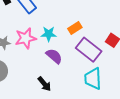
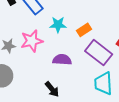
cyan star: (49, 34) -> (58, 25), moved
purple semicircle: (54, 56) -> (62, 60), turned -36

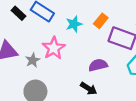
purple semicircle: (62, 60) -> (98, 65), moved

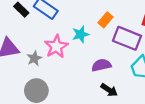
cyan star: (74, 24) -> (81, 34), moved
black arrow: (89, 88) -> (109, 90), moved

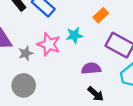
orange rectangle: (106, 20) -> (101, 15), moved
pink star: (56, 46) -> (49, 44), turned -30

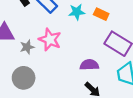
orange rectangle: (101, 15) -> (101, 14), turned 64
cyan star: (74, 35) -> (77, 12), moved

